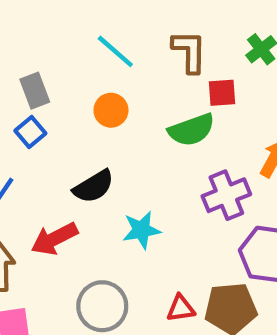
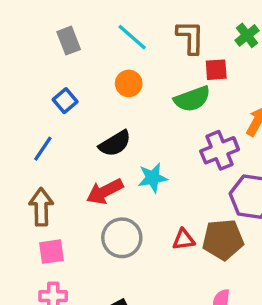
gray rectangle: (35, 91) -> (69, 41), moved
red arrow: (54, 239) -> (105, 192), moved

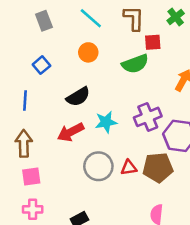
blue line: (43, 149) -> (25, 100), turned -30
purple cross: (220, 150) -> (148, 117), moved
gray circle: (122, 238) -> (98, 166), moved

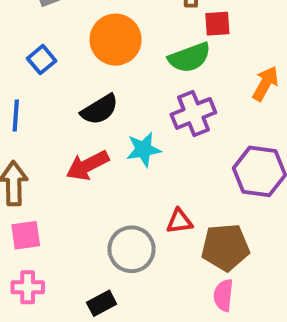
orange circle: (88, 52) -> (116, 40), size x1.6
purple cross: (148, 117) -> (193, 113), moved
gray circle: (98, 166) -> (132, 249), moved
brown pentagon: (158, 168) -> (225, 247), moved

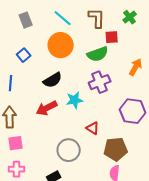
red triangle: (179, 221) -> (93, 128), moved, turned 40

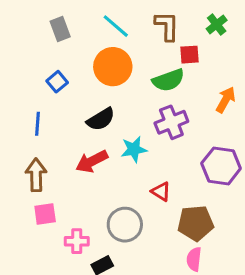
pink cross: (17, 169) -> (77, 241), moved

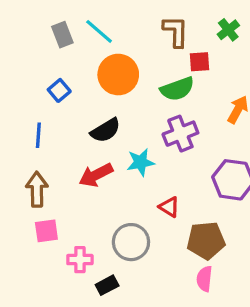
cyan line: (116, 26) -> (99, 31), moved

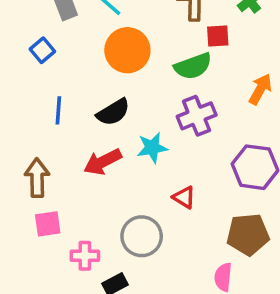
blue square: (59, 90) -> (42, 50), moved
blue line: (38, 135) -> (58, 110), moved
brown pentagon: (206, 240) -> (248, 234), moved

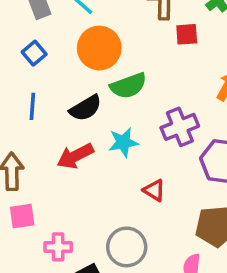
blue square: (42, 50) -> (34, 53), moved
green semicircle: (193, 66) -> (128, 86), moved
purple cross: (197, 116) -> (180, 127), moved
gray circle: (142, 236) -> (127, 247), moved

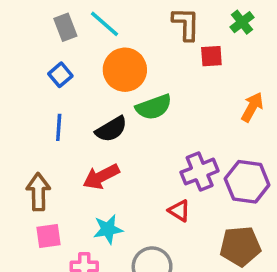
purple cross: (180, 127) -> (200, 172), moved
cyan star: (123, 142) -> (108, 229), moved

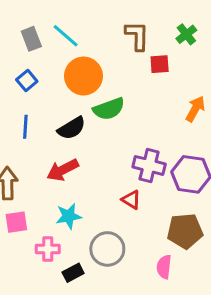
purple cross: (200, 172) -> (149, 165), turned 36

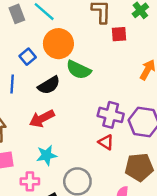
blue square: (27, 81) -> (28, 57), moved
green semicircle: (109, 109) -> (79, 70), turned 45
red triangle: (131, 200) -> (106, 142), moved

